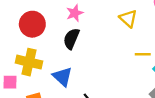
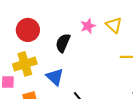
pink star: (75, 13) -> (88, 26), moved
yellow cross: (29, 62) -> (25, 64), turned -30

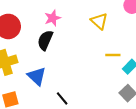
pink star: (88, 26) -> (53, 18), moved

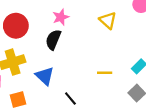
yellow line: (113, 55) -> (105, 73), moved

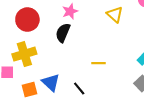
yellow line: (105, 73) -> (98, 63), moved
blue triangle: (45, 76) -> (51, 82), moved

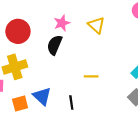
yellow triangle: (115, 14) -> (96, 25), moved
black line: (79, 89) -> (71, 102), turned 32

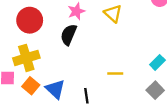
yellow line: (91, 76) -> (115, 74), moved
orange square: (20, 103) -> (31, 86), moved, turned -35

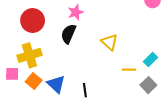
yellow triangle: (113, 14) -> (109, 42), moved
yellow line: (115, 74) -> (129, 70), moved

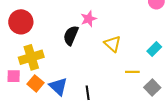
pink star: (76, 12) -> (89, 19), moved
red circle: (33, 20) -> (21, 22), moved
cyan rectangle: (150, 59) -> (154, 49), moved

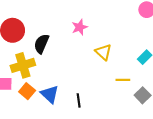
black semicircle: (71, 35) -> (41, 44), moved

